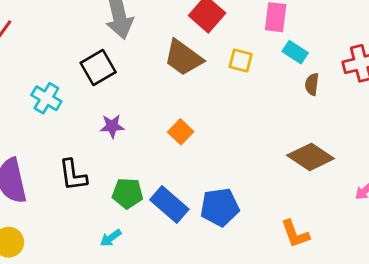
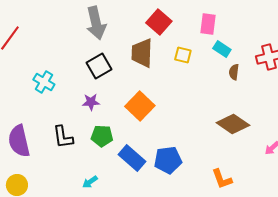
brown trapezoid: (183, 58) -> (142, 53), turned 56
black square: (98, 67) -> (99, 66), moved
orange square: (181, 132) -> (140, 106), size x1.6
green pentagon: (127, 193) -> (102, 136), moved

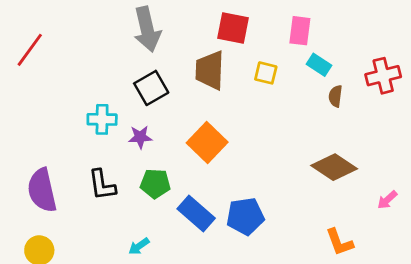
red square: (159, 22) -> (233, 28), turned -30
cyan cross: (44, 82) -> (102, 119), moved, turned -30
orange L-shape: (222, 179) -> (339, 242), moved

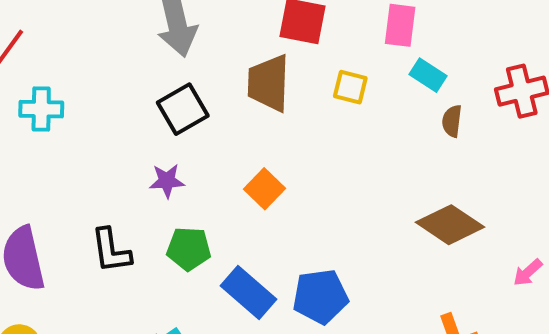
cyan cross: (102, 119) -> (41, 109), moved
orange square: (207, 143) -> (265, 189), size x0.7

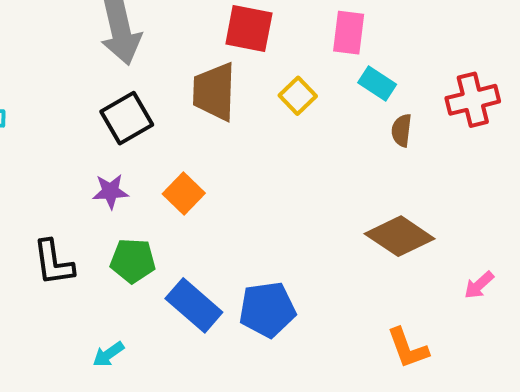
yellow square: (350, 87) -> (298, 96), turned 32
orange square: (265, 189) -> (184, 193), moved

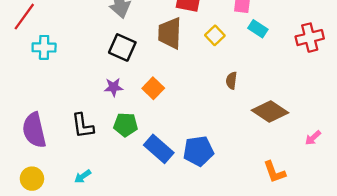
black square: (127, 118) -> (122, 47), turned -36
brown semicircle: (402, 130) -> (231, 81), moved
cyan arrow: (108, 354) -> (83, 176), moved

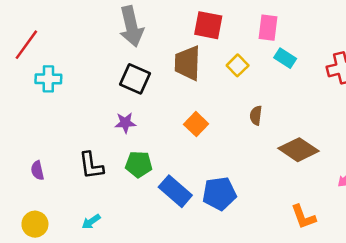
orange square: (153, 88) -> (196, 124), moved
purple semicircle: (34, 130) -> (37, 170), size x0.5

